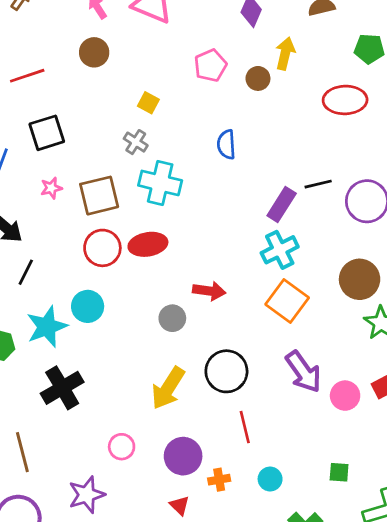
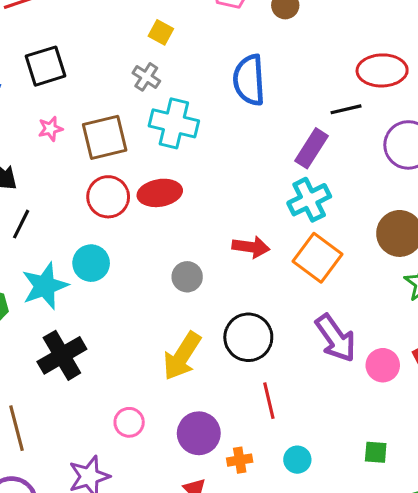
red ellipse: (345, 100) -> (382, 70), moved
blue semicircle: (226, 144) -> (249, 80), size x1.5
black line: (318, 184) -> (346, 109), moved
red arrow: (209, 291) -> (251, 247), moved

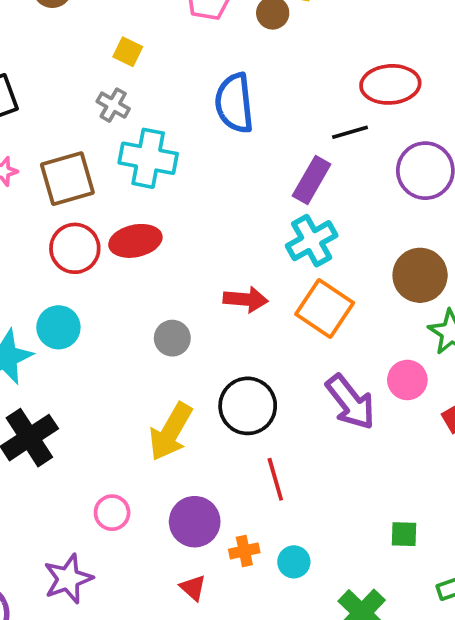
pink circle: (383, 365) -> (407, 380), moved
cyan circle: (297, 460) -> (294, 562), moved

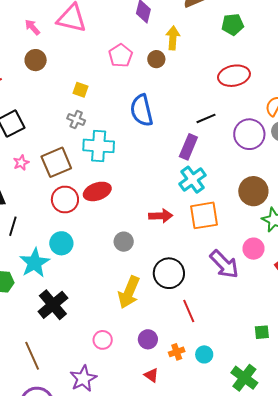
red ellipse: (390, 84) -> (234, 76), moved
orange square: (325, 308) -> (204, 215), turned -36
purple circle: (195, 522) -> (148, 339), size x0.7

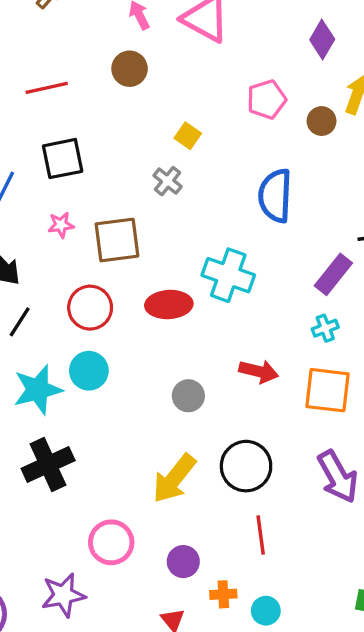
cyan cross: (99, 146) -> (228, 275), moved
cyan cross: (193, 180) -> (325, 328), size x0.6
red circle: (65, 199) -> (90, 308), moved
pink circle: (103, 340) -> (111, 542), size x1.4

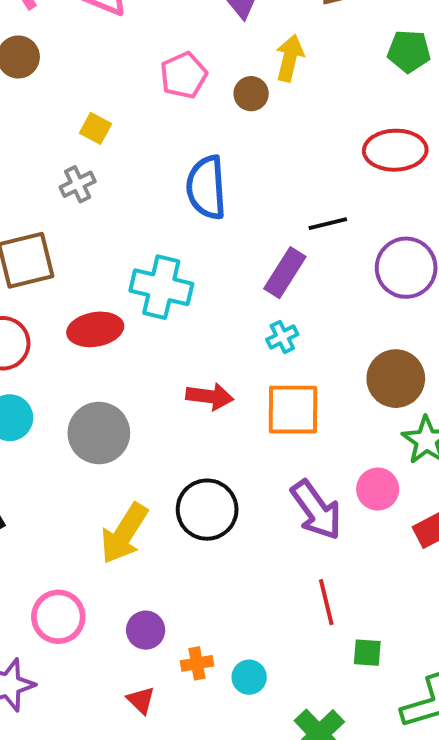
gray cross: (168, 181) -> (78, 184), turned 32
gray circle: (188, 396) -> (99, 433), moved, size x1.6
red line: (261, 535) -> (326, 602), moved

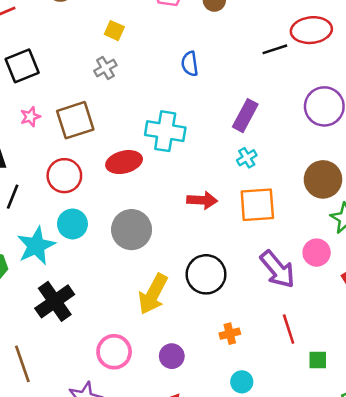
blue semicircle: (206, 187) -> (190, 64), size x0.6
black line: (328, 224) -> (275, 49), moved
orange cross: (197, 663) -> (230, 334), moved

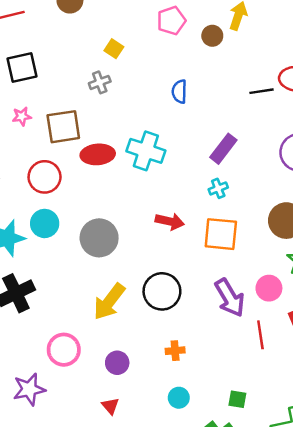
red ellipse: (124, 162) -> (98, 154), moved
red line: (289, 329) -> (260, 335), moved
green square: (318, 360) -> (237, 399), moved

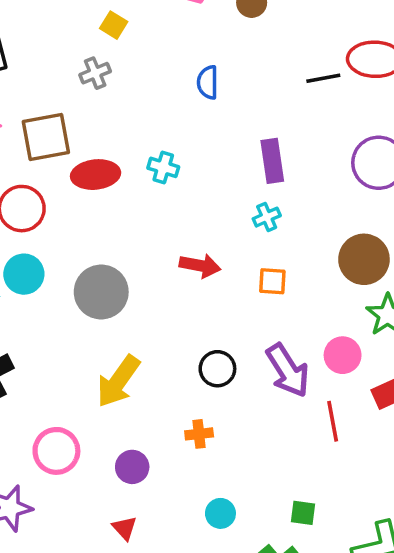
purple rectangle: (223, 149) -> (272, 161), turned -44
cyan cross: (146, 151) -> (163, 167), size x0.6
orange square: (221, 234) -> (272, 281), size x0.6
black circle: (162, 291) -> (217, 369), moved, size x0.7
orange cross: (175, 351) -> (199, 434), moved

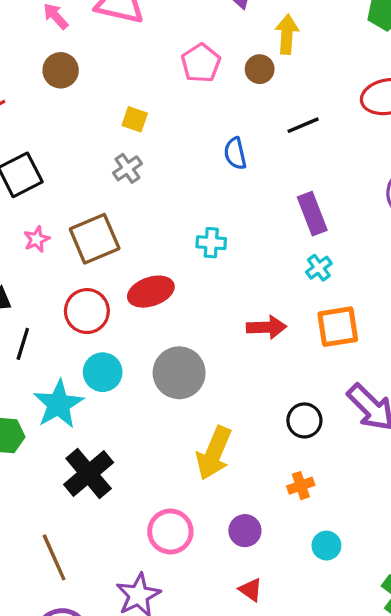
black line: (323, 78) -> (303, 125), moved
red ellipse: (96, 175) -> (151, 292), moved
orange square: (272, 281) -> (338, 327), size x1.5
cyan circle: (220, 513) -> (326, 546), moved

